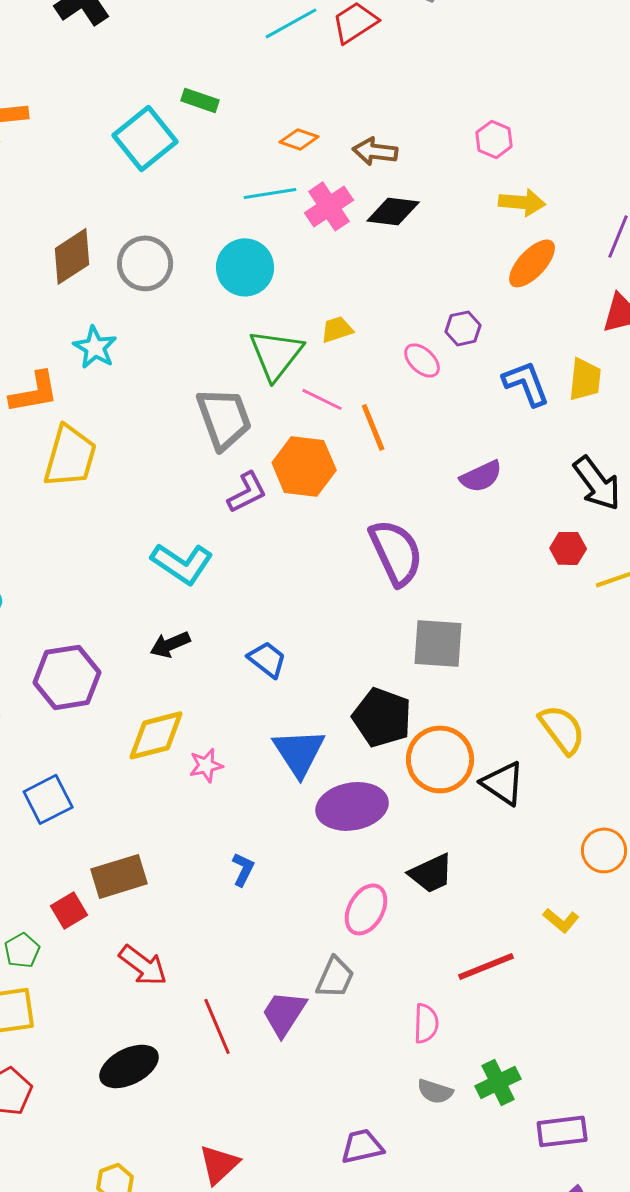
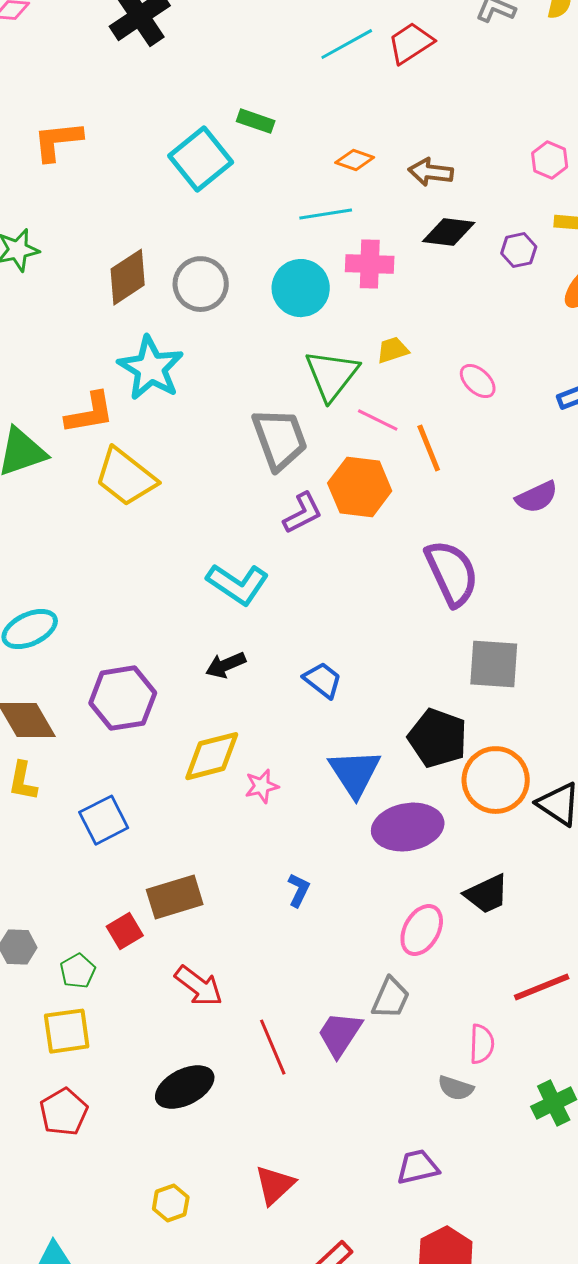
pink cross: (329, 206) -> (370, 264), moved, turned 36
purple hexagon: (463, 328) -> (519, 250), moved
cyan star: (95, 347) -> (151, 368), size x1.5
yellow trapezoid: (70, 456) -> (126, 477), turned 112
gray semicircle: (435, 1091) -> (456, 1088), moved

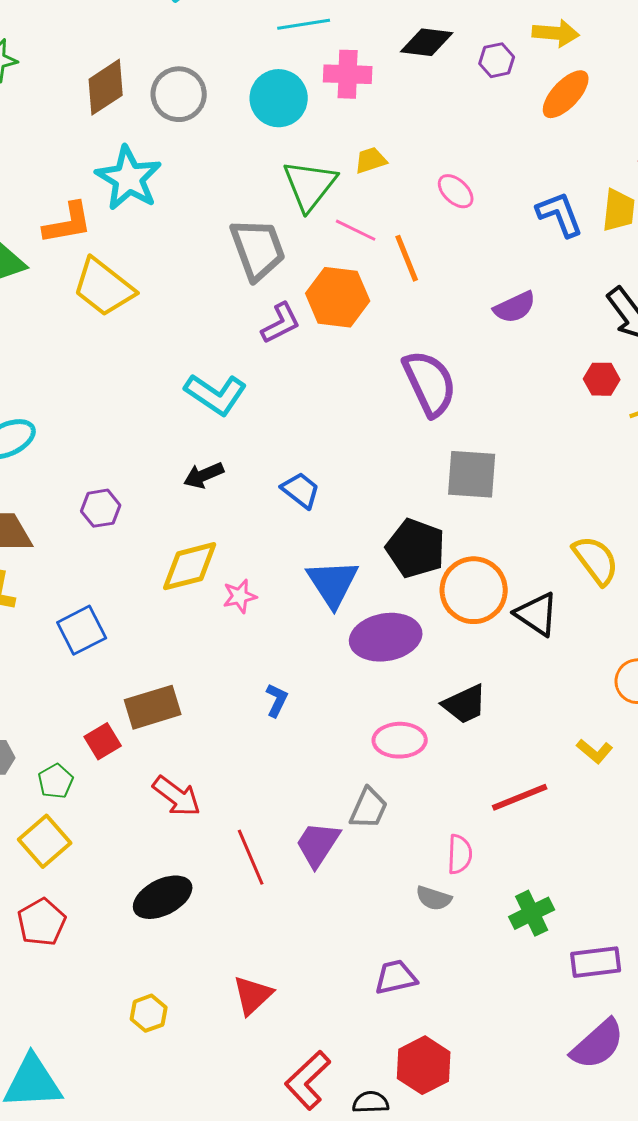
purple hexagon: (123, 698) -> (101, 508), size x0.6
pink ellipse: (422, 930) -> (400, 740), turned 60
yellow square: (67, 1031) -> (45, 841), turned -33

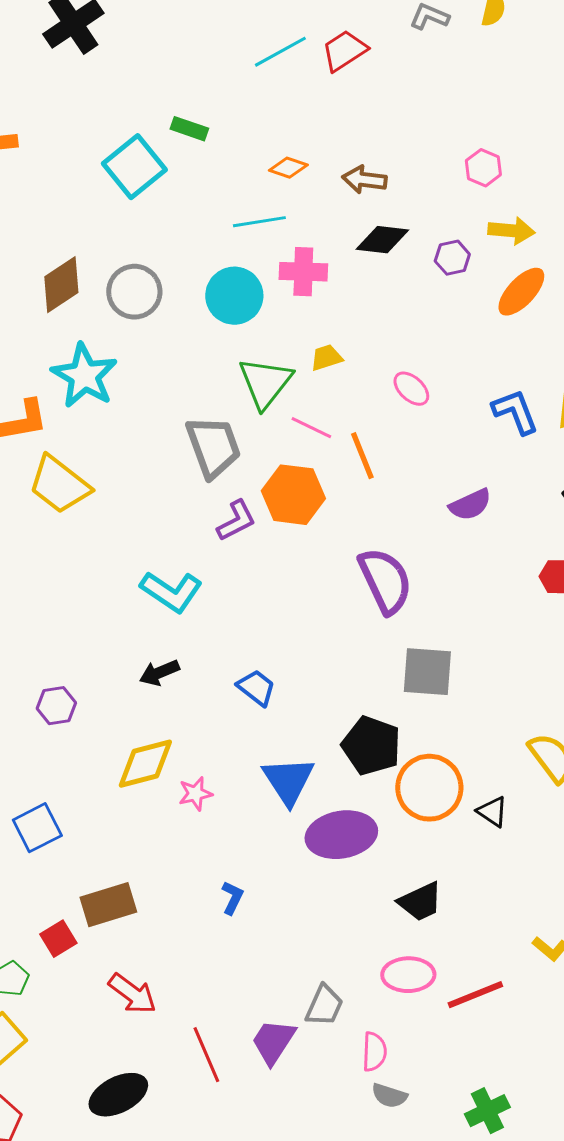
black triangle: (537, 614) -> (492, 812), size x0.7
pink ellipse: (400, 740) -> (408, 975), moved
pink semicircle: (460, 854) -> (374, 1052), moved

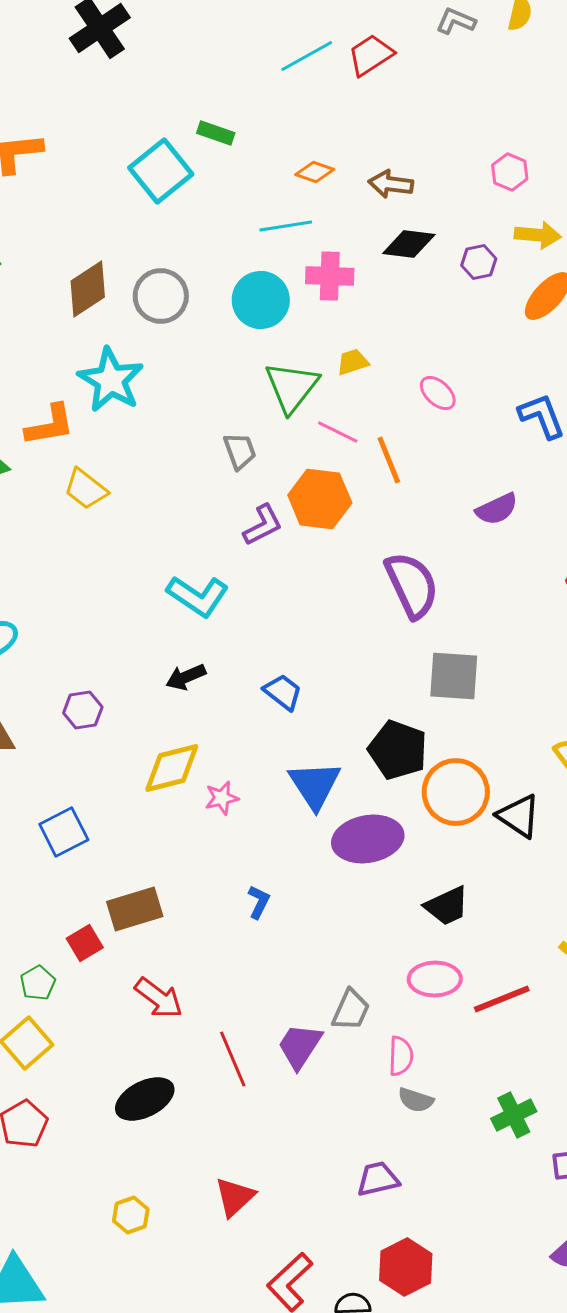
gray trapezoid: (213, 447) -> (240, 451), size x0.6
yellow trapezoid: (59, 485) -> (86, 489), size x0.7
black triangle: (492, 812) -> (519, 816), size x1.4

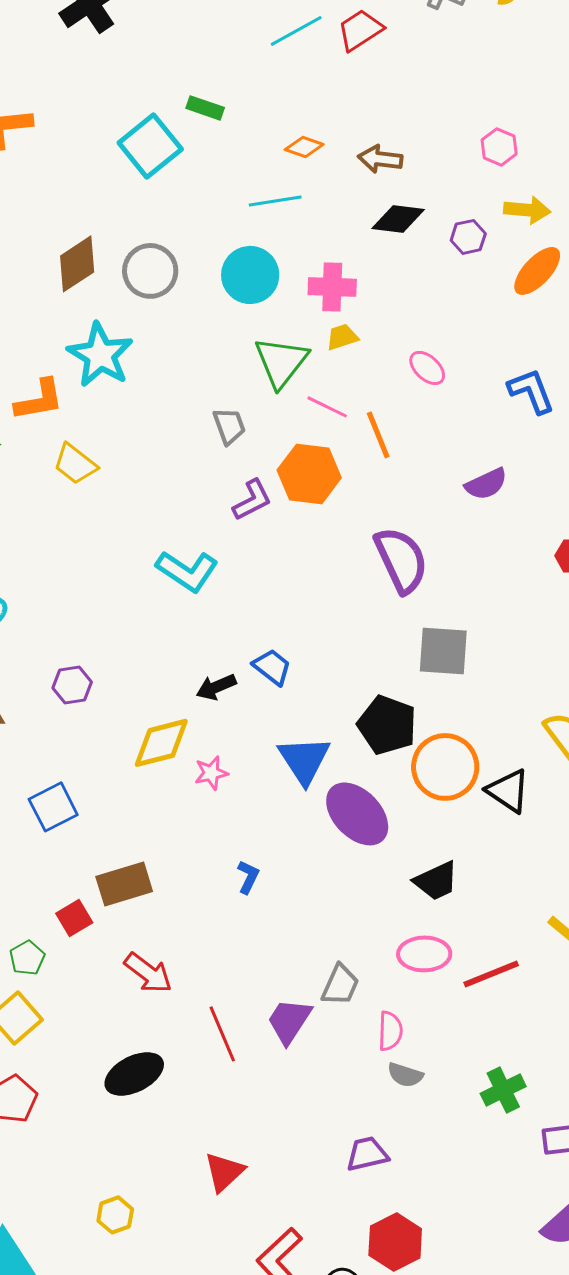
pink cross: (330, 276) -> (332, 287), moved
black arrow: (186, 677) -> (216, 687), moved
purple ellipse: (368, 839) -> (357, 814), turned 56
yellow hexagon: (131, 1215) -> (115, 1215), moved

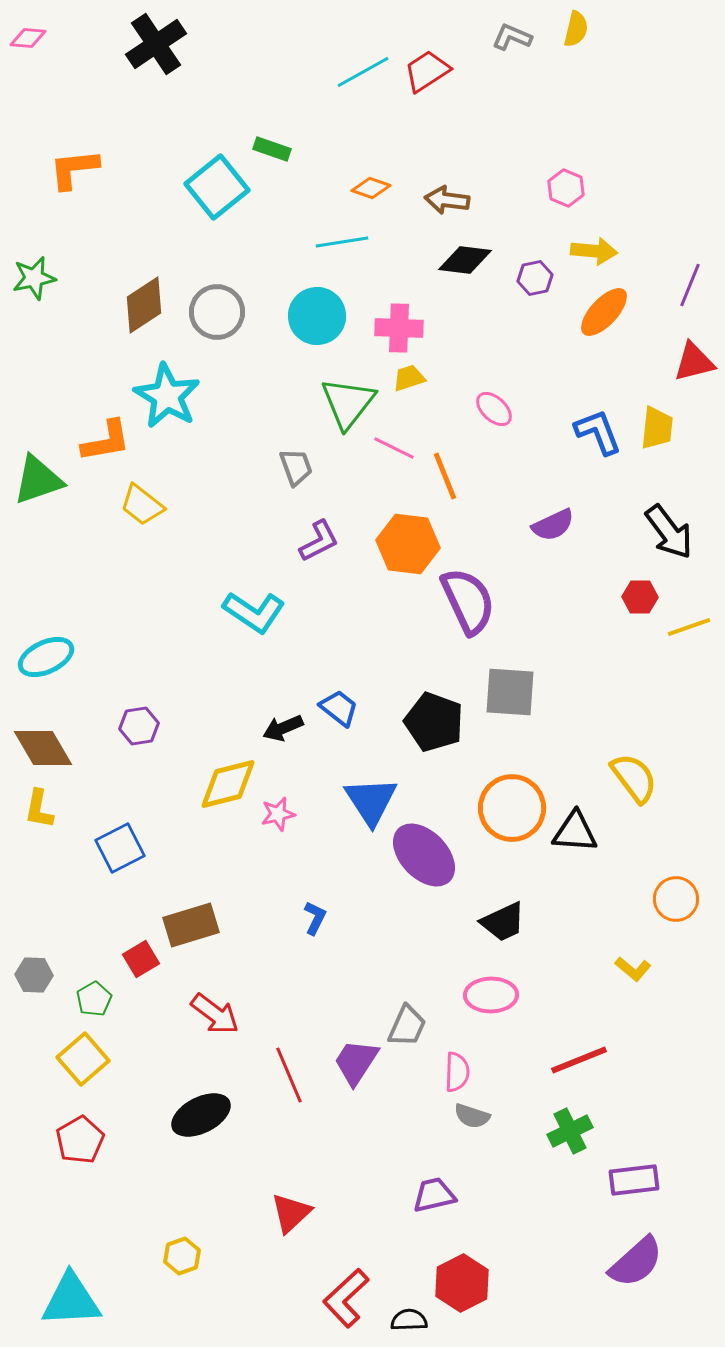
orange hexagon: (309, 474) -> (408, 544), moved
black pentagon: (387, 725) -> (434, 722), moved
black triangle: (508, 791) -> (575, 832), turned -30
red line: (491, 974) -> (579, 1060), moved

